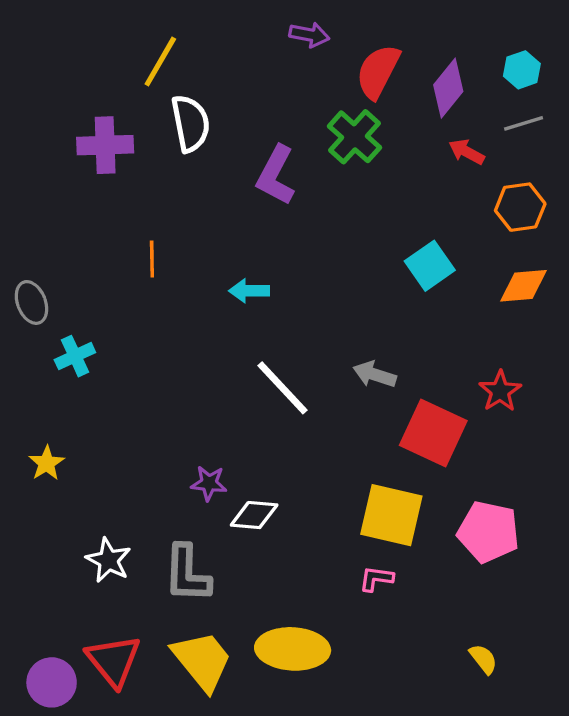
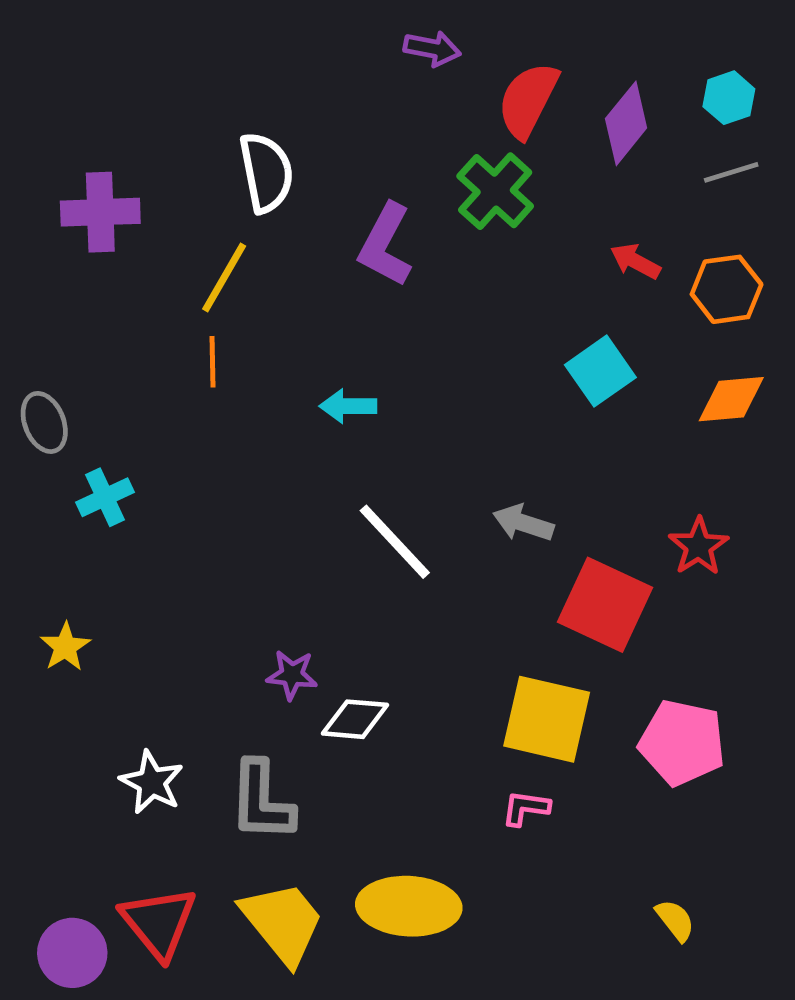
yellow line: (160, 61) -> (224, 278), moved
purple cross: (105, 145) -> (100, 212), moved
red arrow: (467, 152) -> (635, 261), moved

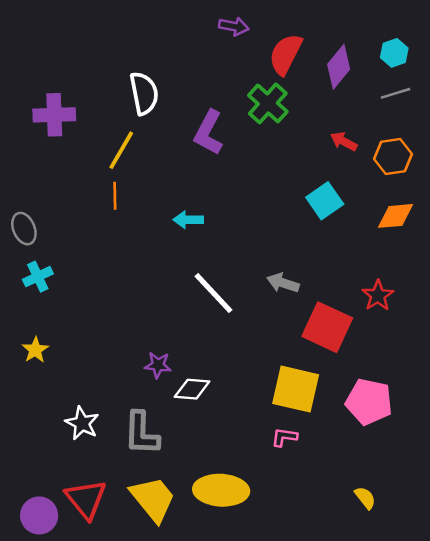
cyan cross: (105, 497) -> (38, 277), moved

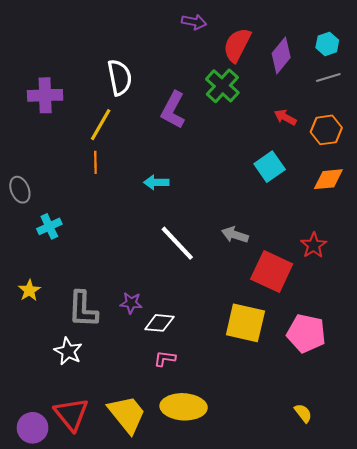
cyan cross: (38, 277) -> (49, 226), moved
gray L-shape: (141, 433) -> (83, 309), moved
pink L-shape: (284, 437) -> (165, 359), moved

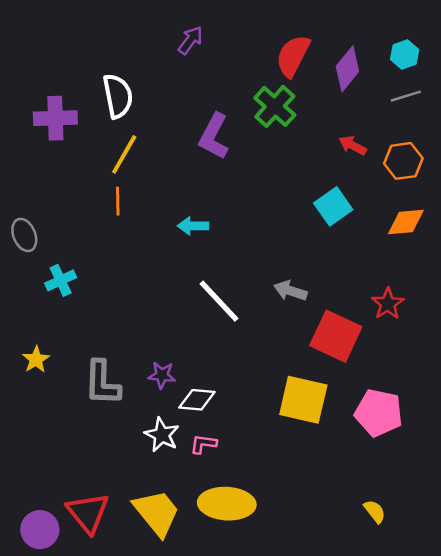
purple arrow: (194, 22) -> (190, 40), moved, turned -65
white semicircle: (120, 77) -> (118, 96), moved
white star: (68, 351) -> (162, 435), moved

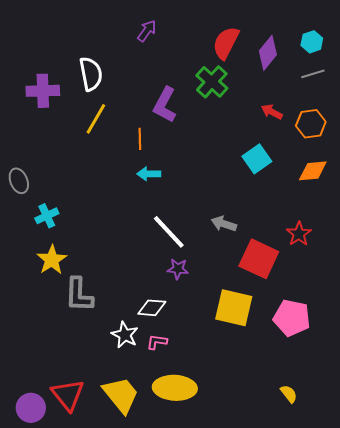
orange line: (118, 201) -> (140, 139), moved
yellow star: (36, 360) -> (52, 260), moved, size x1.4
purple star: (162, 375) -> (178, 269), moved

